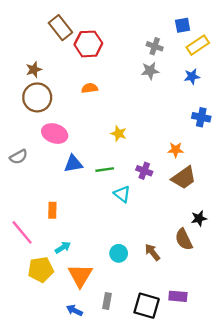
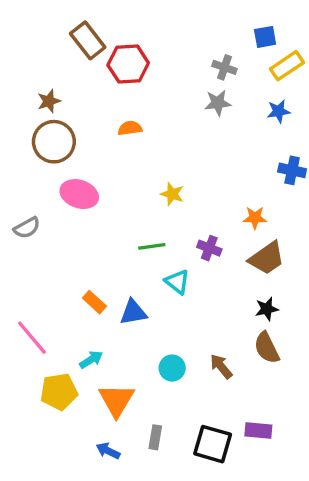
blue triangle: (73, 164) -> (133, 312), moved
orange rectangle: (52, 210) -> (94, 302), moved, turned -49
black star: (199, 218) -> (267, 309), moved

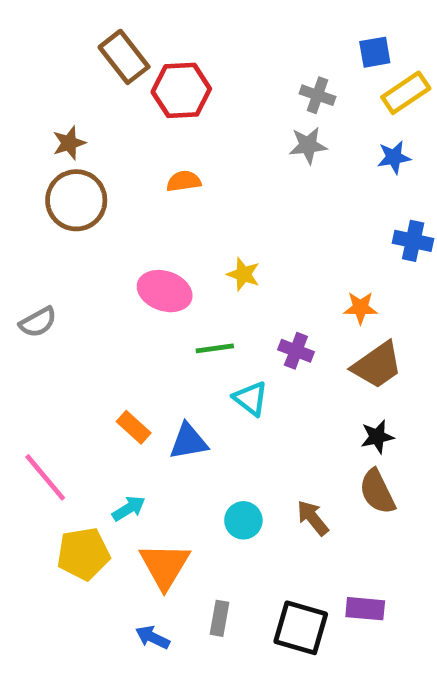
pink ellipse: (79, 194) -> (165, 291), moved

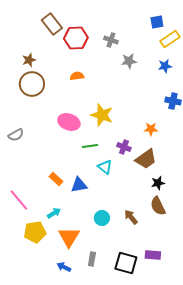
gray cross: (317, 95) -> (111, 40), moved
yellow star: (243, 274) -> (102, 115), size x1.6
brown trapezoid: (377, 365) -> (146, 159), moved

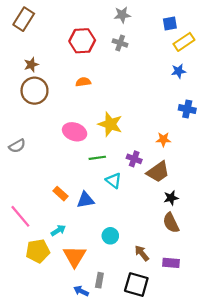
brown rectangle: (52, 24) -> (24, 19), moved, turned 70
gray star: (129, 61) -> (122, 15), moved
brown arrow: (131, 217) -> (142, 253), moved
purple rectangle: (153, 255) -> (171, 263), moved
blue arrow: (64, 267) -> (81, 291), moved

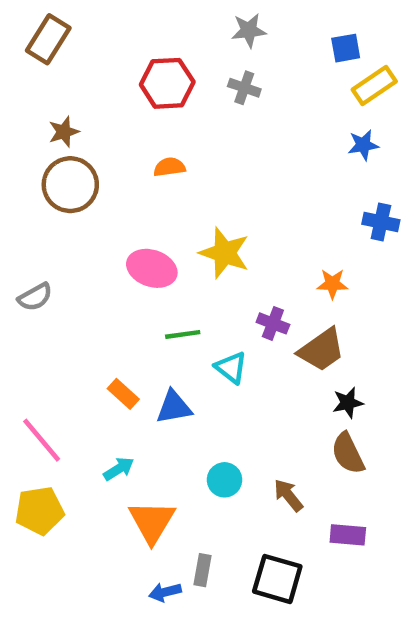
green line: (97, 158) -> (183, 334), moved
yellow pentagon: (38, 251) -> (39, 511), moved
brown arrow: (142, 253) -> (288, 495), moved
blue arrow: (81, 291) -> (165, 592), turned -40

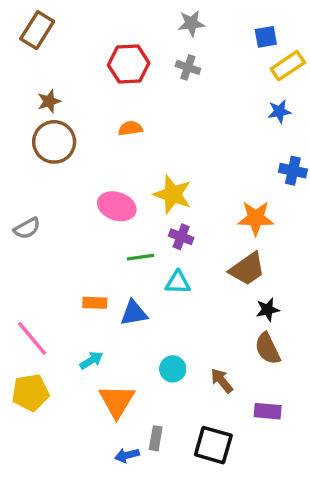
orange star: (332, 284) -> (256, 218), size x1.5
purple cross: (273, 323) -> (181, 237), moved
cyan triangle: (231, 367) -> (178, 282), turned -36
orange rectangle: (123, 394) -> (95, 303), turned -40

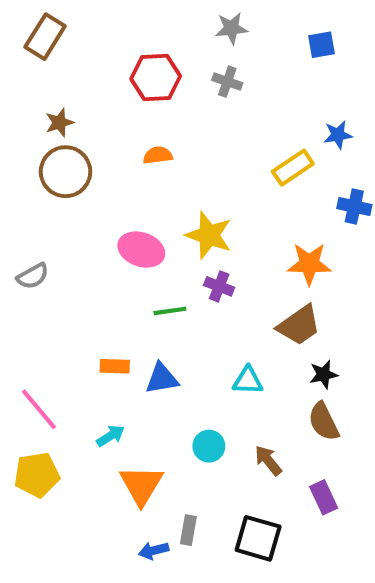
yellow rectangle: (288, 66) -> (293, 168), moved
cyan triangle: (178, 282) -> (248, 381), moved
purple rectangle: (268, 411) -> (324, 497), turned 60

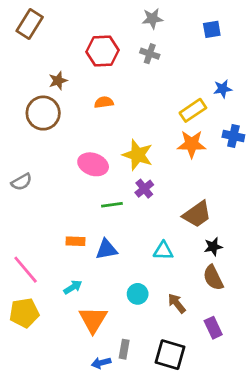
brown star: (59, 123) -> (58, 81), moved
orange star: (309, 264) -> (192, 144), moved
purple cross: (219, 286) -> (144, 189), turned 30

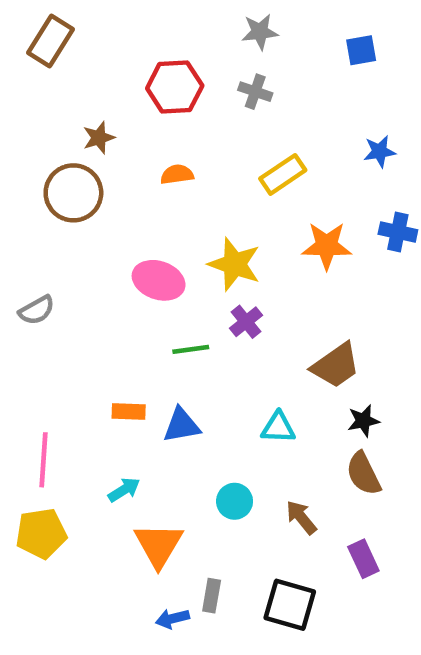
yellow rectangle: (193, 110) -> (283, 174), moved
pink line: (26, 270) -> (44, 460), turned 44

